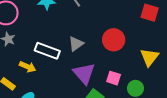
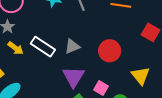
yellow triangle: (150, 57) -> (141, 76), turned -30
yellow arrow: (28, 67) -> (16, 48), moved

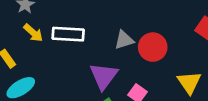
gray triangle: (72, 46) -> (124, 40), moved
white rectangle: (43, 47) -> (68, 34), turned -35

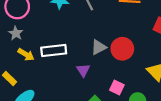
purple triangle: (104, 76) -> (83, 70), moved, size x0.6

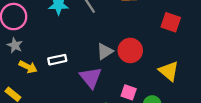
white rectangle: (54, 51) -> (57, 60), size x0.7
purple triangle: (83, 70) -> (91, 77), size x1.5

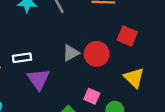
red square: (171, 22) -> (127, 36), moved
purple triangle: (91, 77) -> (38, 79), moved

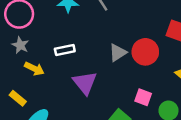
white rectangle: (22, 58) -> (65, 50), moved

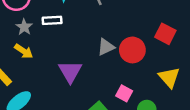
gray star: (20, 45) -> (24, 27), moved
white rectangle: (65, 50) -> (52, 20), moved

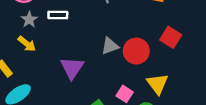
yellow triangle: (169, 77) -> (157, 84), moved

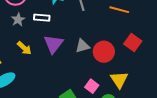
yellow arrow: (27, 44) -> (24, 48), moved
purple triangle: (72, 68) -> (53, 44), moved

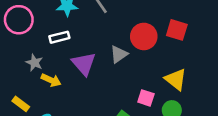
gray star: (18, 20) -> (34, 63), moved
red circle: (104, 52) -> (144, 36), moved

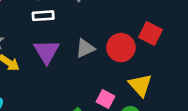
red circle: (144, 36) -> (121, 48), moved
white rectangle: (59, 37) -> (43, 16), moved

